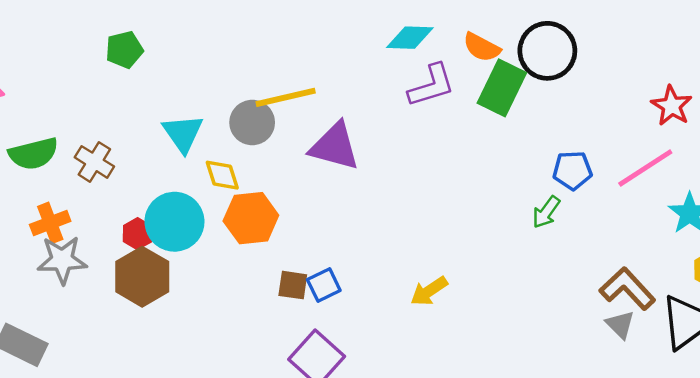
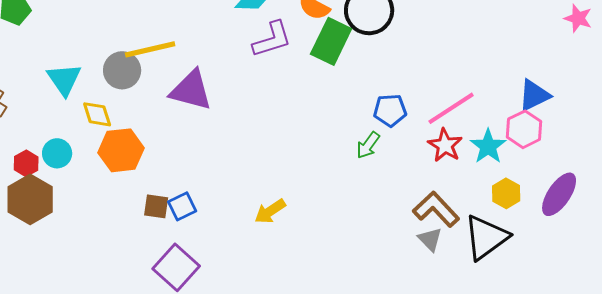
red star: (672, 106) -> (445, 145), moved
cyan circle: (174, 222) -> (57, 153), size x0.6

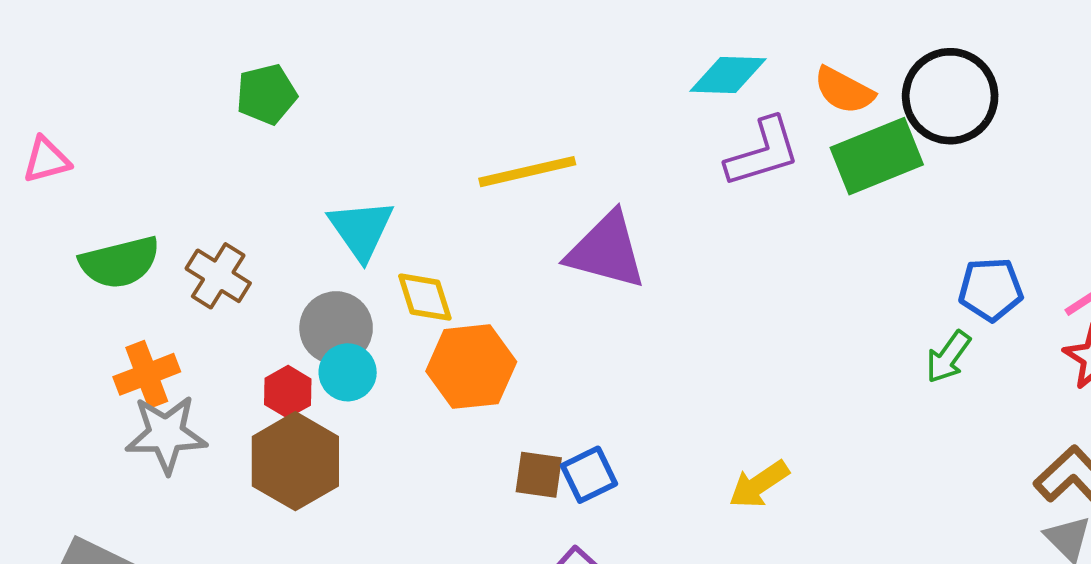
green rectangle: (331, 41) -> (877, 156), turned 42
gray circle: (122, 70) -> (336, 328), moved

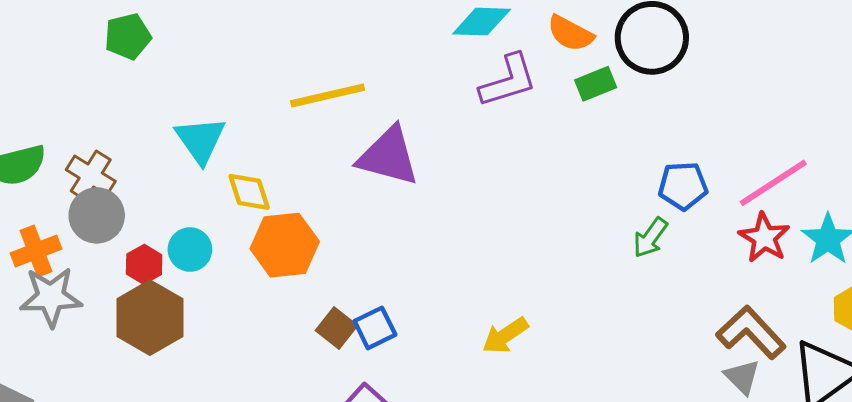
green rectangle: (877, 156) -> (596, 84), size x0.6
gray circle: (336, 328) -> (97, 215), moved
brown square: (539, 475) -> (336, 328), turned 30

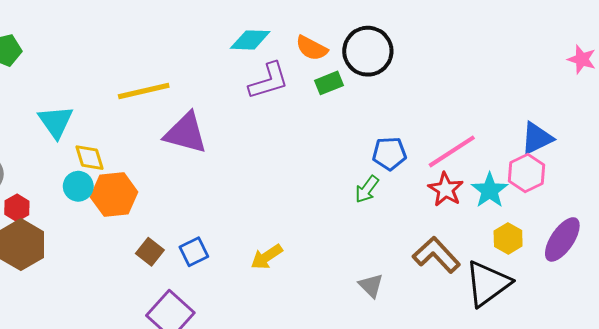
cyan circle: (190, 250) -> (78, 186), moved
blue square: (375, 328) -> (194, 252), moved
gray triangle: (742, 377) -> (371, 286), moved

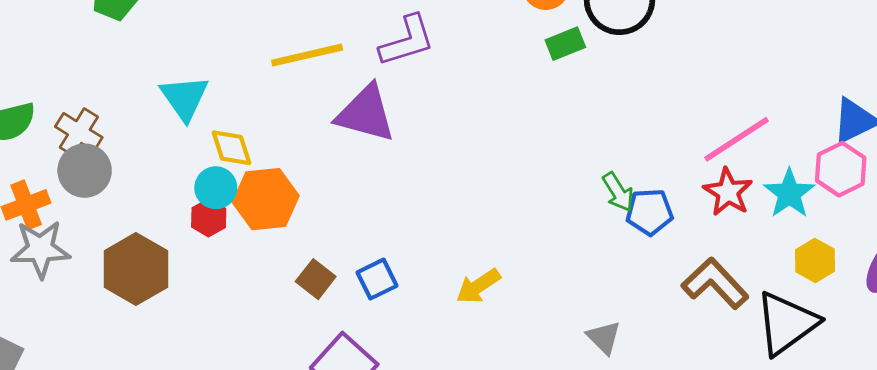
purple L-shape: (269, 81) -> (407, 41), moved
blue pentagon: (389, 154) -> (649, 212), moved
green arrow: (367, 189) -> (618, 192), turned -68
red hexagon: (17, 208) -> (209, 218), moved
gray triangle: (371, 286) -> (604, 338), moved

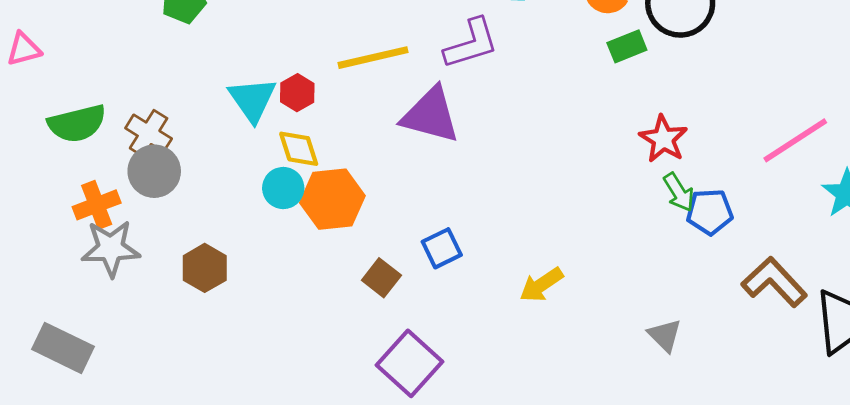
red star: (728, 192) -> (663, 139), moved
red hexagon: (209, 218) -> (297, 93), moved
brown hexagon: (136, 269) -> (205, 268), size x0.7
blue square: (377, 279) -> (442, 248), moved

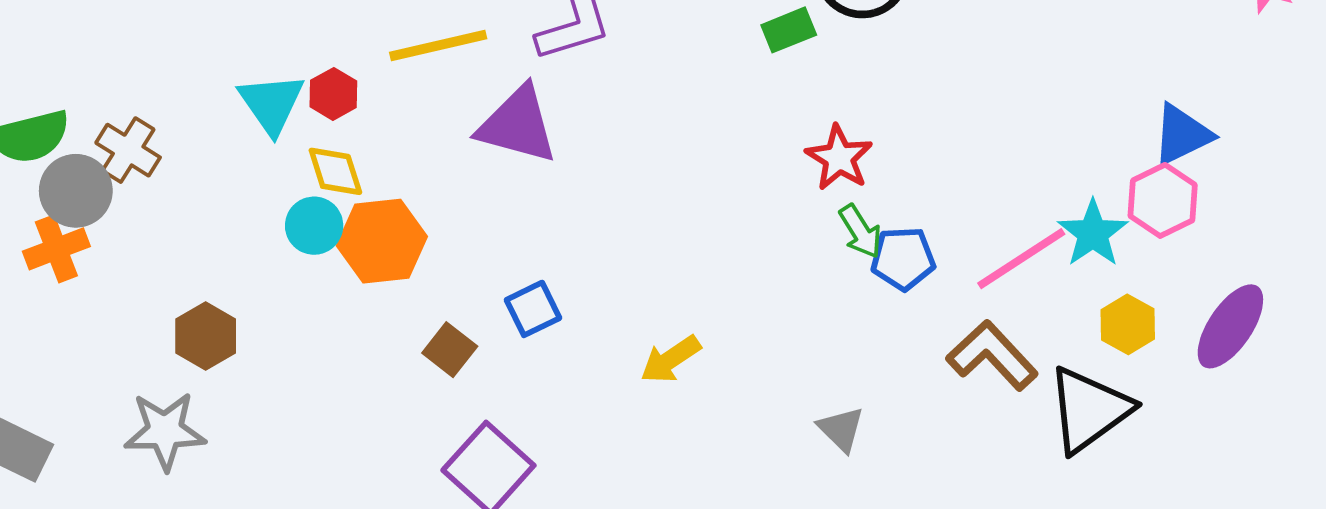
pink line: (795, 140) -> (1021, 259), moved
gray circle: (154, 171) -> (76, 191), moved
gray star: (111, 248) -> (165, 431), moved

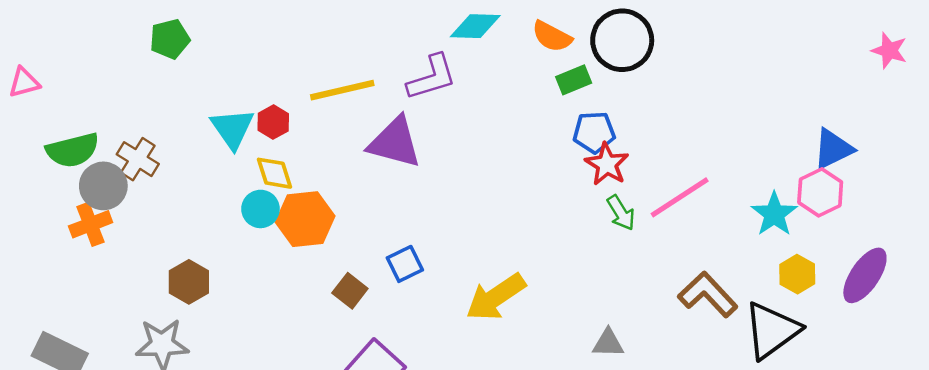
blue pentagon: (903, 259) -> (594, 132), moved
pink line: (1021, 259) -> (680, 197), moved
yellow arrow: (671, 359) -> (496, 297), size x1.5
gray triangle: (841, 429) -> (608, 343), turned -44

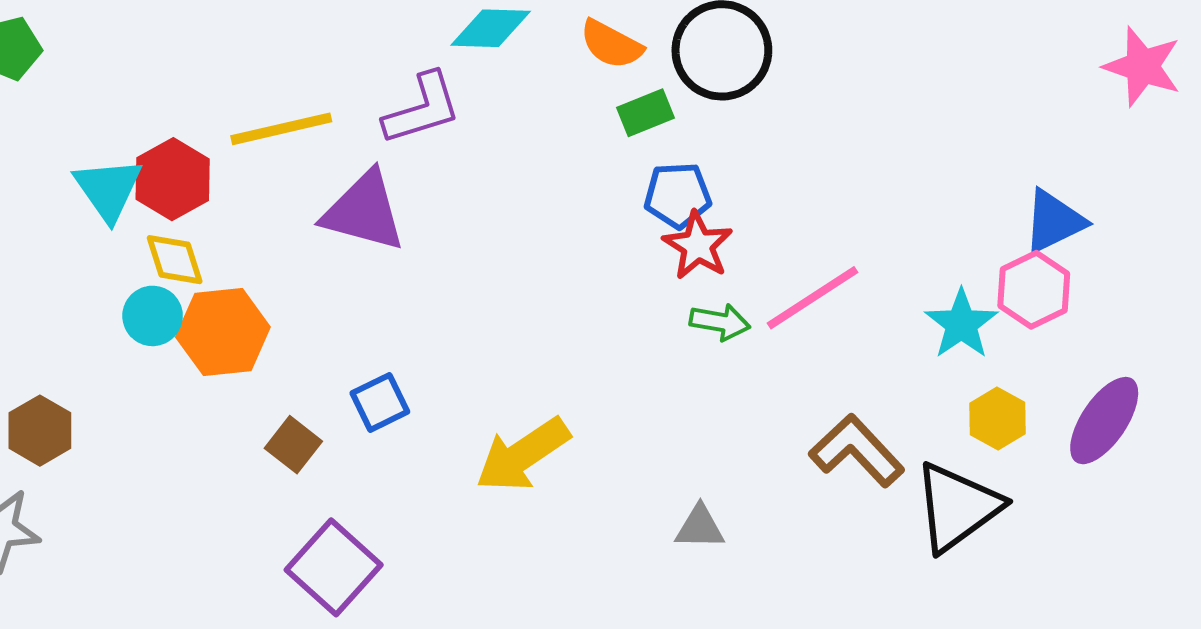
pink star: (889, 50) -> (1142, 66), size x1.4
red hexagon: (273, 122) -> (173, 179), size x1.5
green arrow: (621, 213) -> (720, 322), turned -48

